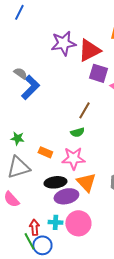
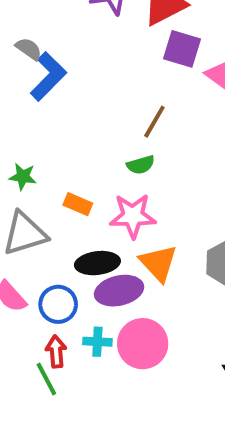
blue circle: (42, 245) -> (58, 304), moved

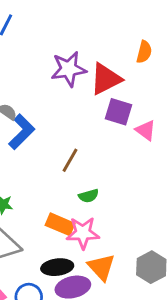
brown line: (154, 122) -> (70, 160), moved
orange rectangle: (78, 204) -> (60, 224), moved, size x1.4

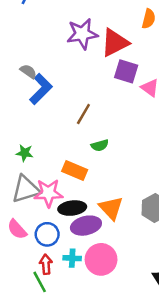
pink star: (83, 233) -> (48, 193), moved

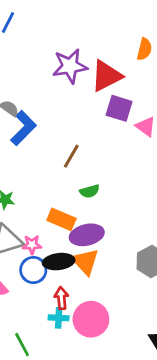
pink star: (48, 193) -> (32, 245), size x0.6
orange triangle: (111, 208) -> (85, 262), moved
purple ellipse: (86, 226) -> (87, 235), moved
blue circle: (47, 234) -> (33, 270), moved
red arrow: (46, 264) -> (61, 298), moved

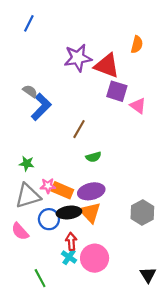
red triangle: (106, 76) -> (107, 66), turned 48
orange rectangle: (61, 219) -> (62, 190), moved
pink star: (32, 245) -> (48, 186), moved
cyan cross: (59, 318) -> (69, 257), turned 32

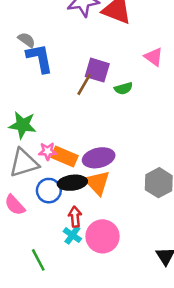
purple square: (117, 91) -> (97, 70), moved
blue L-shape: (41, 107) -> (40, 58), turned -56
green semicircle: (93, 157) -> (123, 88), moved
green star: (27, 164) -> (23, 125), size x1.5

